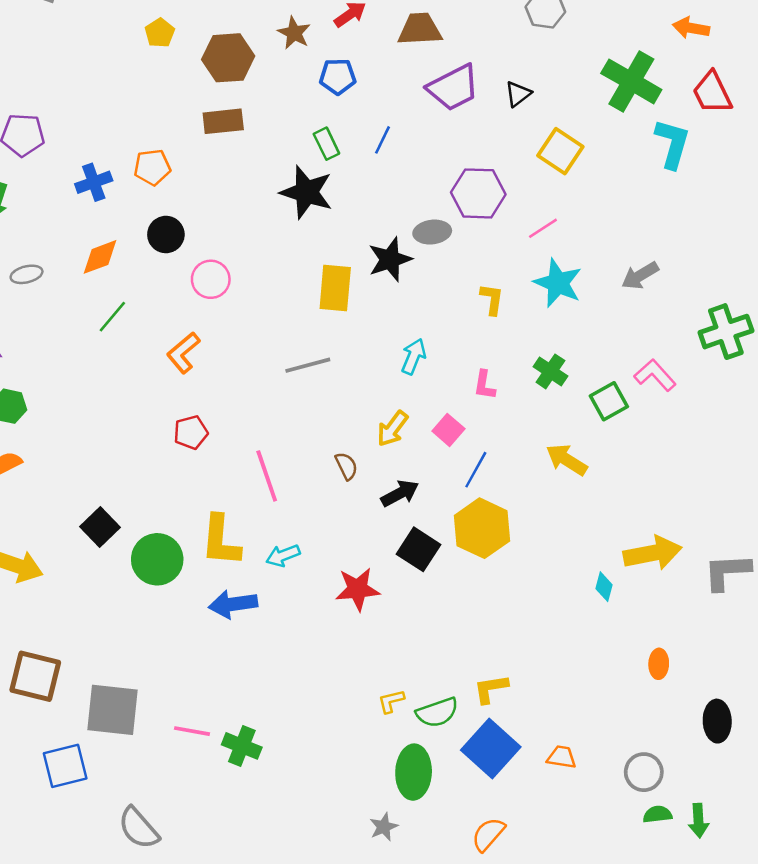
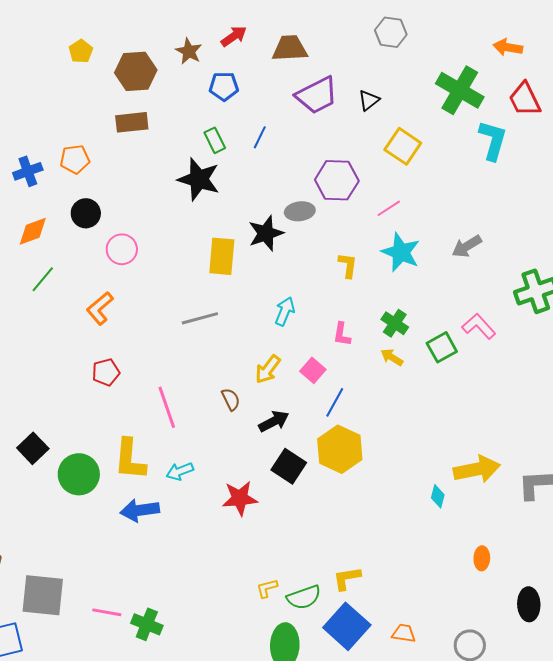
yellow arrow: (567, 460) -> (392, 357), moved, size x0.7

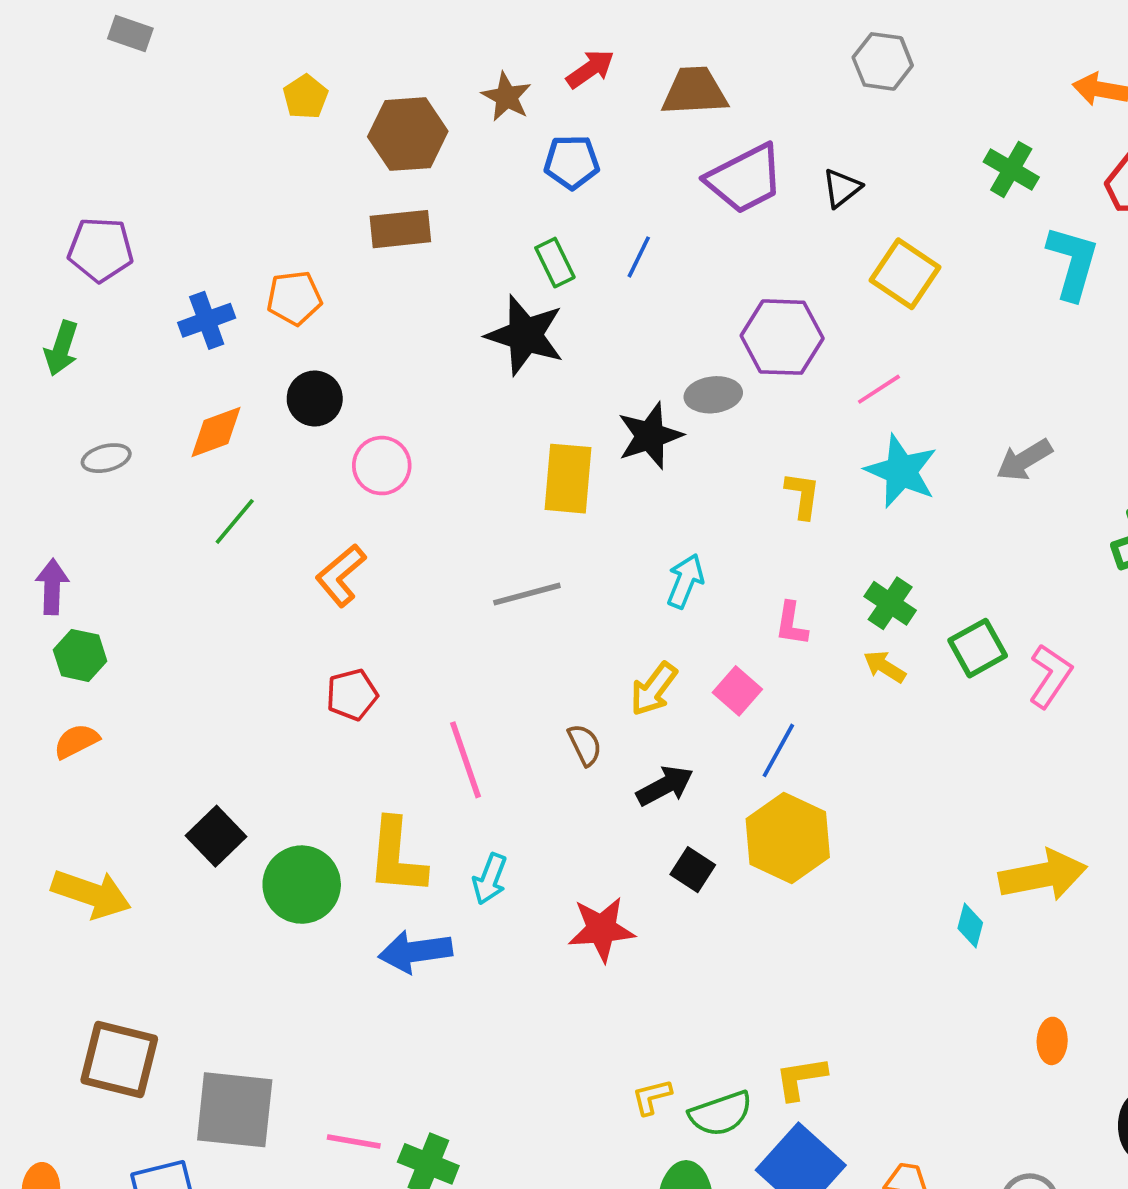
green cross: (460, 90) -> (1011, 169), size x0.6
pink L-shape: (479, 326) -> (1050, 676), moved, turned 76
black square: (289, 466) -> (693, 870), size x0.7
cyan arrow: (180, 471) -> (490, 879), turned -48

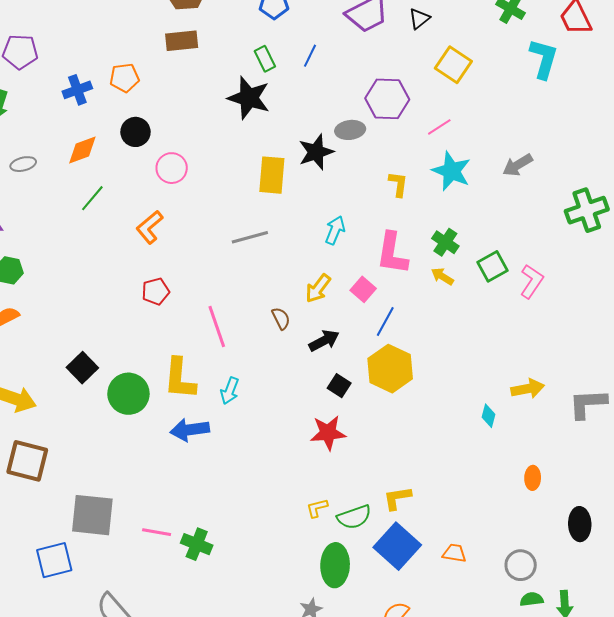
pink L-shape: (791, 624) -> (392, 253), size x1.8
yellow arrow: (1043, 875) -> (528, 389), size x0.7
red star: (601, 929) -> (328, 433), moved
brown square: (119, 1060) -> (27, 461), moved

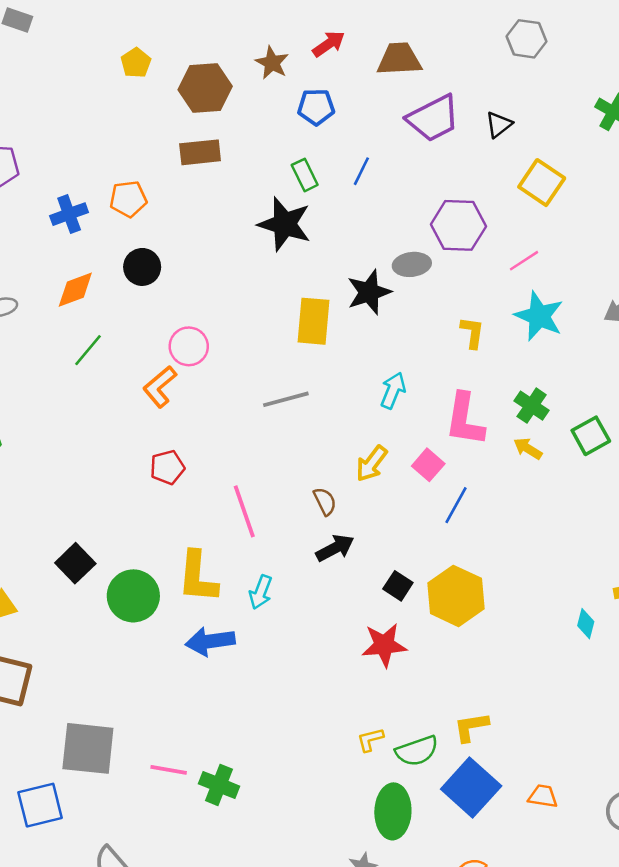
pink circle: (172, 168) -> (189, 346), moved
black arrow: (324, 341) -> (335, 548), moved
yellow hexagon: (390, 369) -> (456, 596), moved

